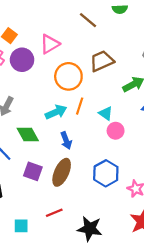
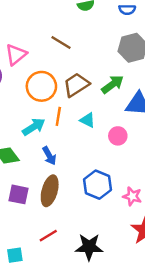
brown line: (88, 20) -> (61, 42), moved
brown trapezoid: (102, 61) -> (76, 85), moved
pink circle: (116, 131) -> (118, 136), moved

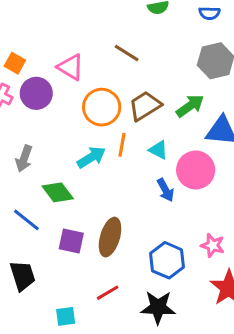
pink triangle: (16, 54) -> (71, 67), turned -50
pink circle: (118, 136) -> (196, 170), size x1.6
blue arrow: (49, 156) -> (165, 190), moved
blue hexagon: (97, 185) -> (167, 260), moved

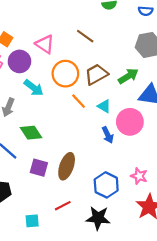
orange line: (122, 145) -> (79, 101), turned -56
cyan arrow: (91, 157) -> (34, 88), moved, turned 66

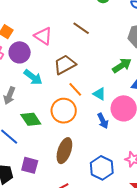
orange circle: (65, 74) -> (64, 111), moved
brown trapezoid: (96, 74) -> (65, 65), moved
purple square: (39, 168) -> (30, 165), moved

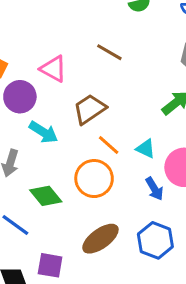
brown ellipse: (64, 151) -> (100, 239), turned 40
blue hexagon: (102, 168) -> (155, 240), moved

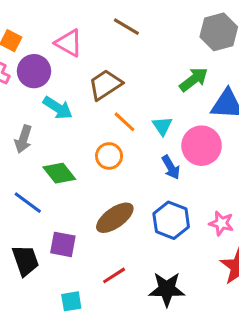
cyan triangle: (146, 149) -> (162, 126), turned 30
orange circle: (94, 179) -> (109, 156), size x0.7

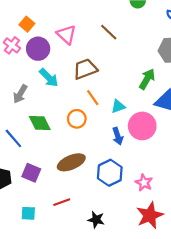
green arrow: (194, 79) -> (147, 79), turned -35
cyan triangle: (162, 126) -> (118, 106), turned 32
black star: (167, 289) -> (96, 220), size x0.7

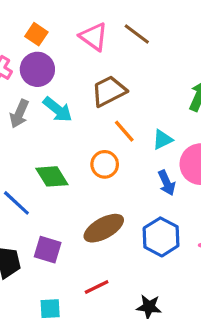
orange square: (27, 24) -> (36, 34), moved
pink triangle: (66, 35) -> (94, 37), moved
gray arrow: (20, 94) -> (19, 114), moved

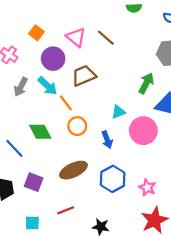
purple circle: (37, 69) -> (53, 59), moved
orange line: (124, 131) -> (66, 103), moved
blue arrow: (167, 183) -> (107, 140), moved

